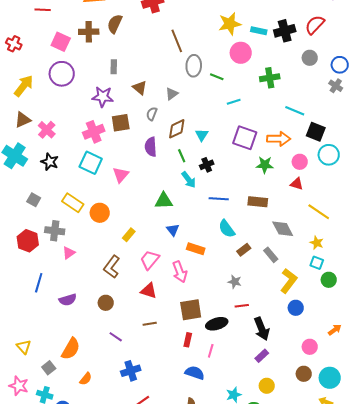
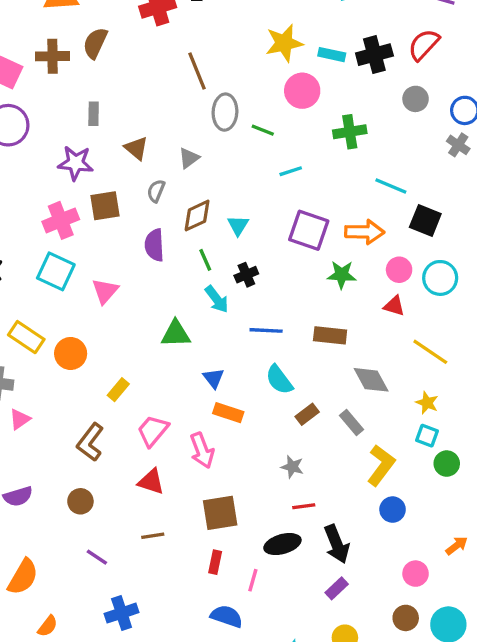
cyan circle: (329, 155) -> (440, 278), moved
blue triangle: (173, 230) -> (213, 378), moved
black ellipse: (217, 324) -> (282, 544), moved

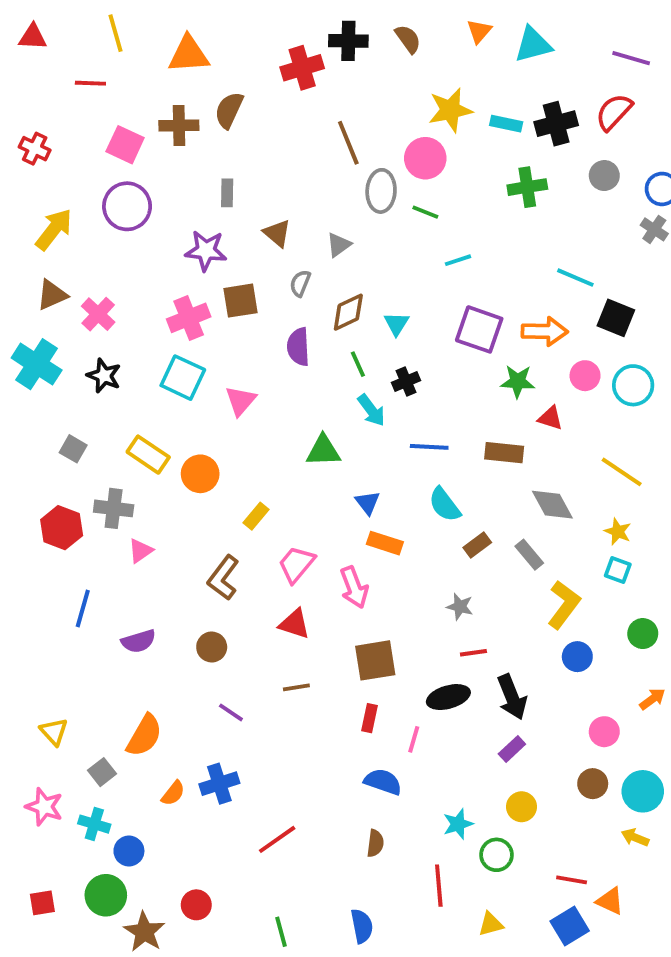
pink circle: (302, 91) -> (425, 158), moved
green cross: (350, 132) -> (527, 187), moved
red triangle: (394, 306) -> (550, 418), moved
green circle: (447, 464) -> (643, 634), moved
blue cross: (122, 613) -> (219, 784), moved

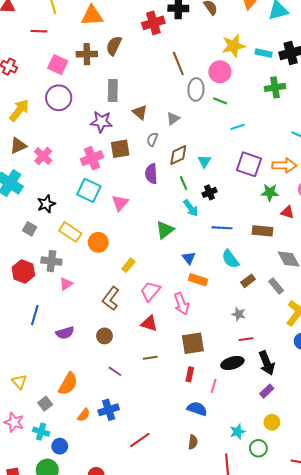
gray rectangle: (227, 193) -> (113, 91), size x1.5
black star: (104, 376) -> (46, 204), moved, turned 30
green triangle: (323, 451) -> (165, 230), turned -36

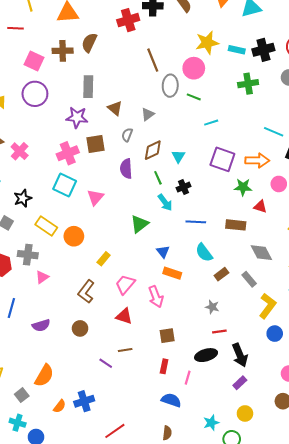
brown square: (193, 343) -> (167, 336), size x0.7
purple line: (115, 371) -> (106, 363), moved

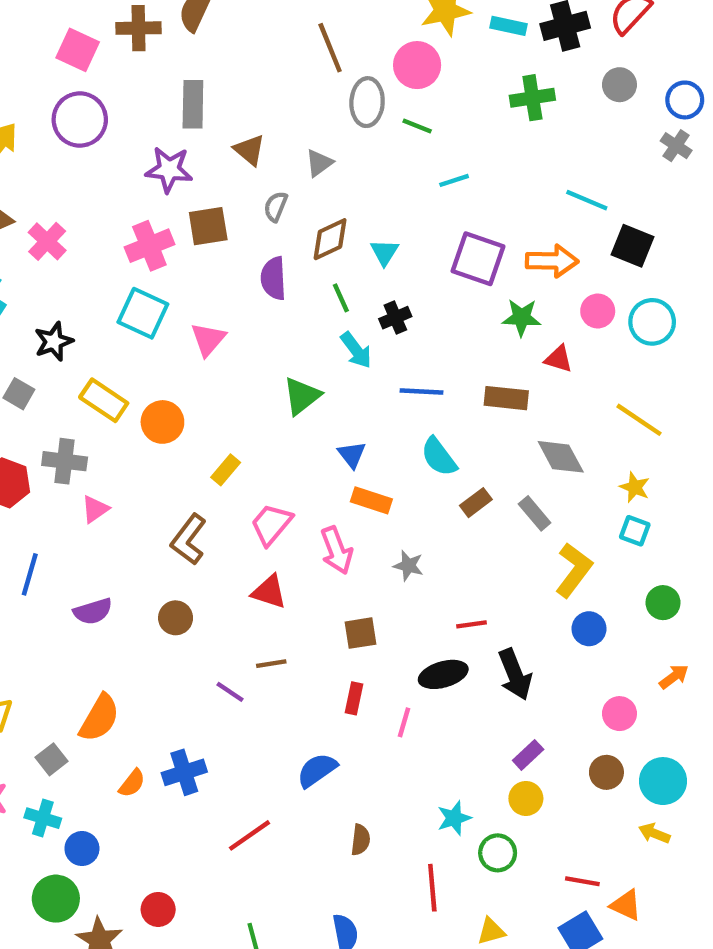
gray star: (212, 307) -> (408, 566), moved
purple rectangle: (240, 383) -> (528, 755), moved
blue semicircle: (171, 400) -> (317, 770), moved, turned -54

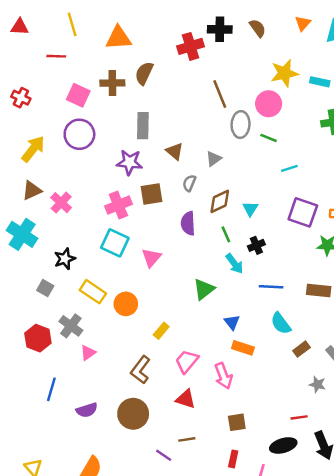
gray cross: (65, 461) -> (71, 326), turned 30
gray star: (408, 566) -> (317, 384), moved
brown circle: (176, 618) -> (133, 414), size x1.6

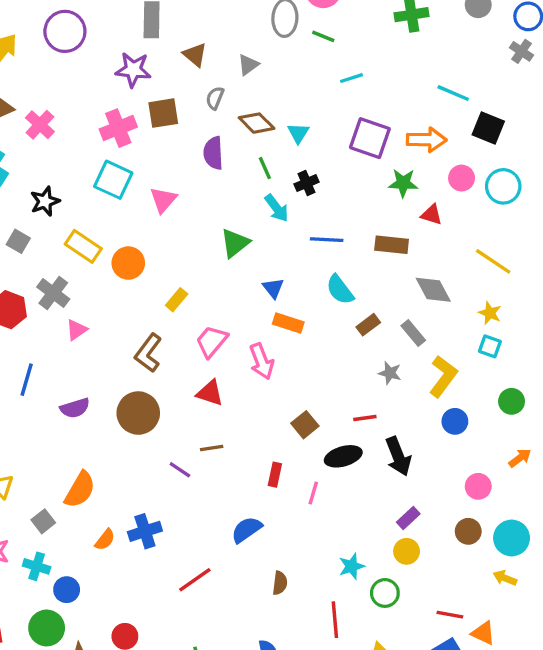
brown diamond: (220, 201) -> (257, 123), turned 70
brown square: (237, 422) -> (305, 425), moved, turned -30

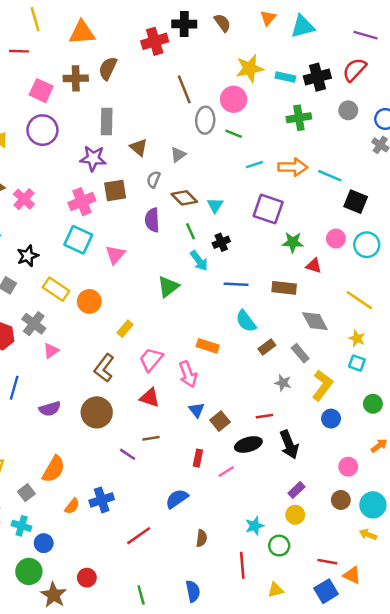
orange arrow: (427, 140) -> (293, 167), moved
blue triangle: (273, 288) -> (197, 410), moved
pink line: (313, 493) -> (226, 472), turned 42

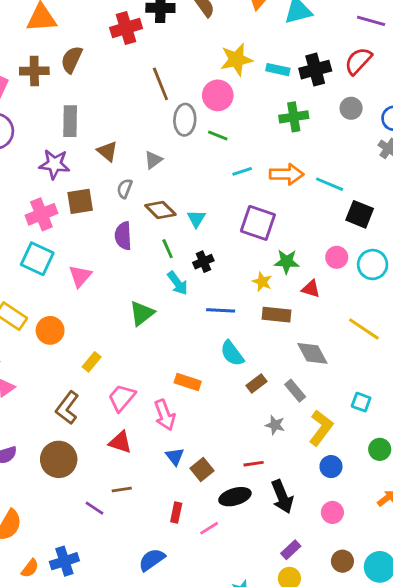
yellow star: (357, 338) -> (262, 282), moved
pink circle: (348, 467) -> (332, 512), moved

